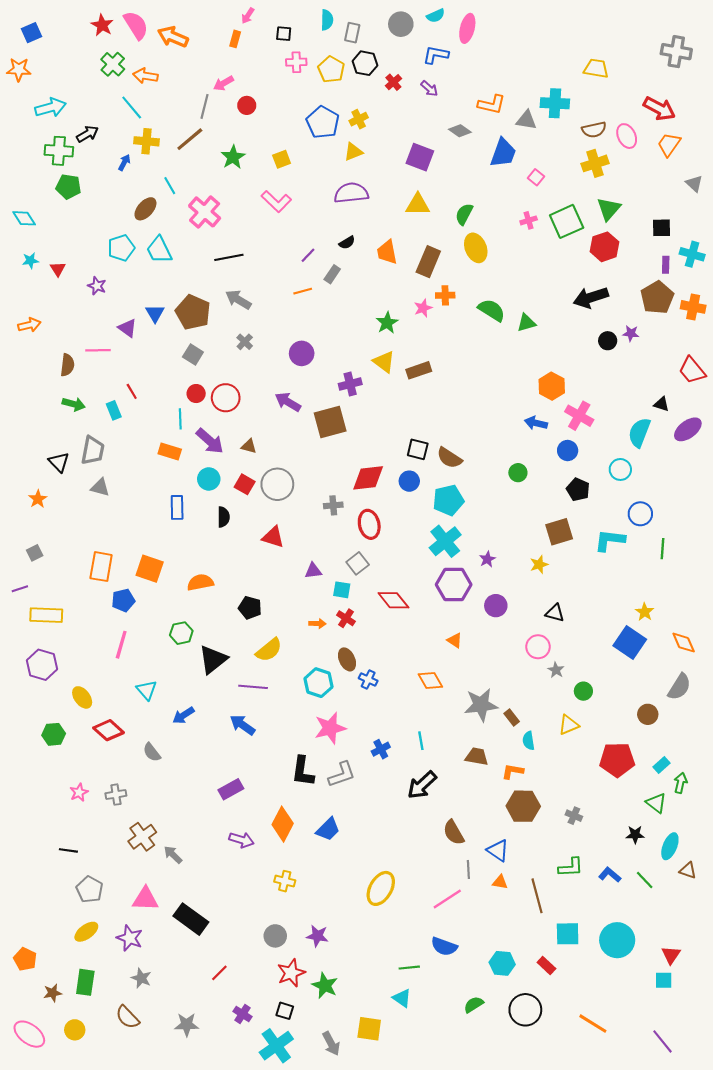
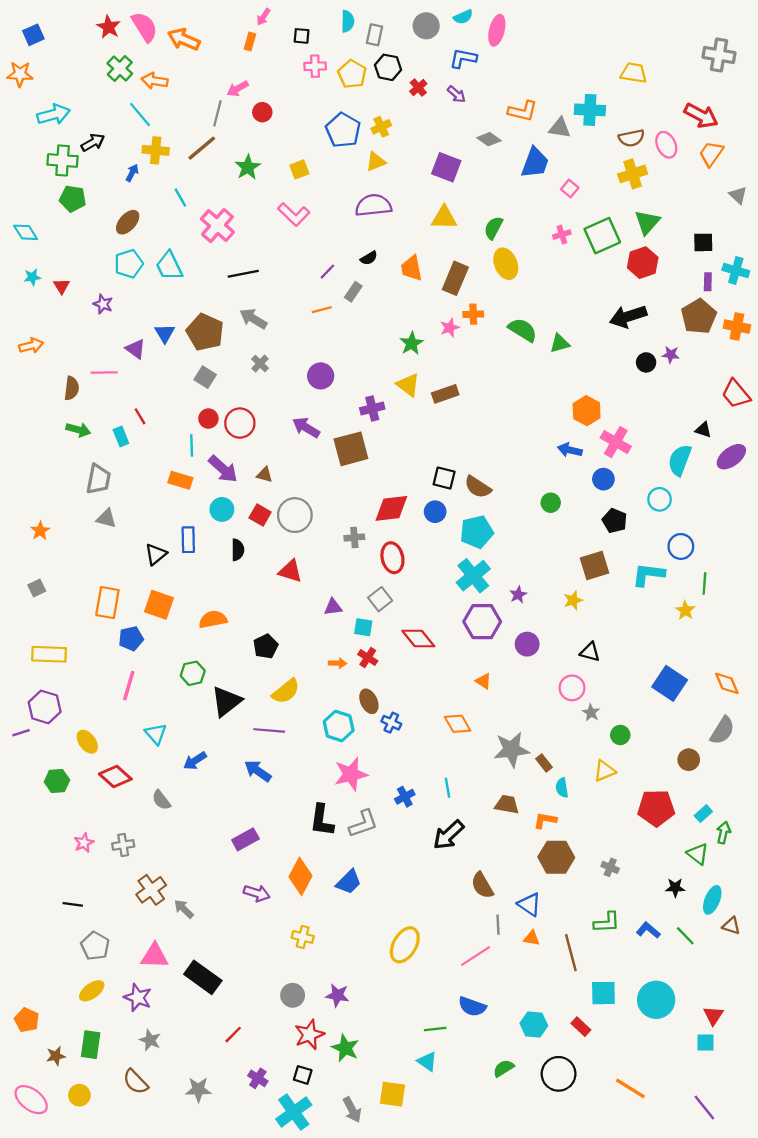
brown ellipse: (145, 209) -> (128, 222), moved
black triangle: (59, 462) -> (156, 554), moved, turned 35
purple line: (20, 589) -> (21, 733), moved
black pentagon: (250, 608) -> (266, 646), turned 30
yellow star: (645, 612) -> (685, 610), moved

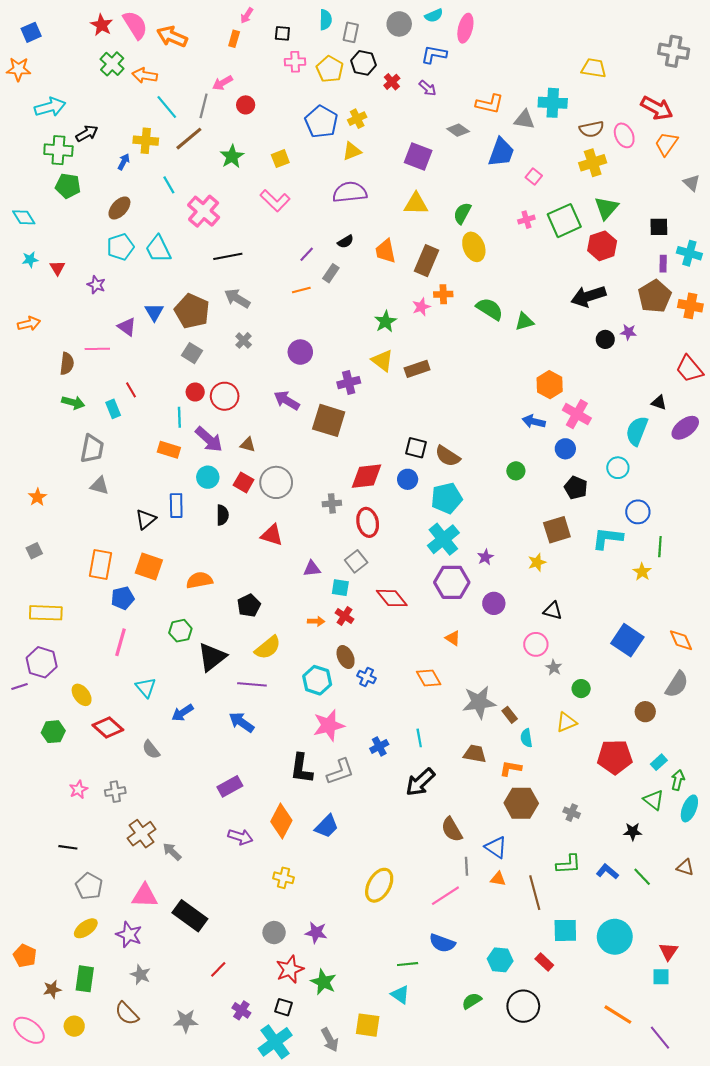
cyan line: (140, 114) -> (167, 107), moved
brown square: (351, 449) -> (329, 420), turned 32
cyan ellipse: (712, 900) -> (689, 808), moved
orange line: (630, 1088) -> (618, 1015), moved

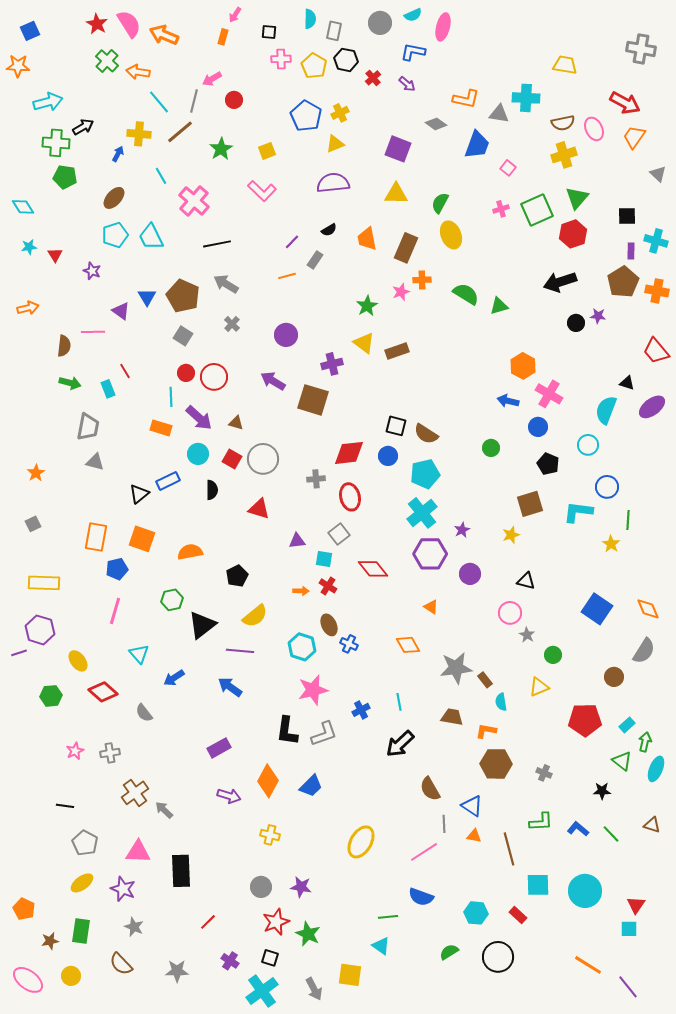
blue rectangle: (176, 506) -> (168, 481), turned 65
black rectangle: (190, 916) -> (181, 871), turned 52

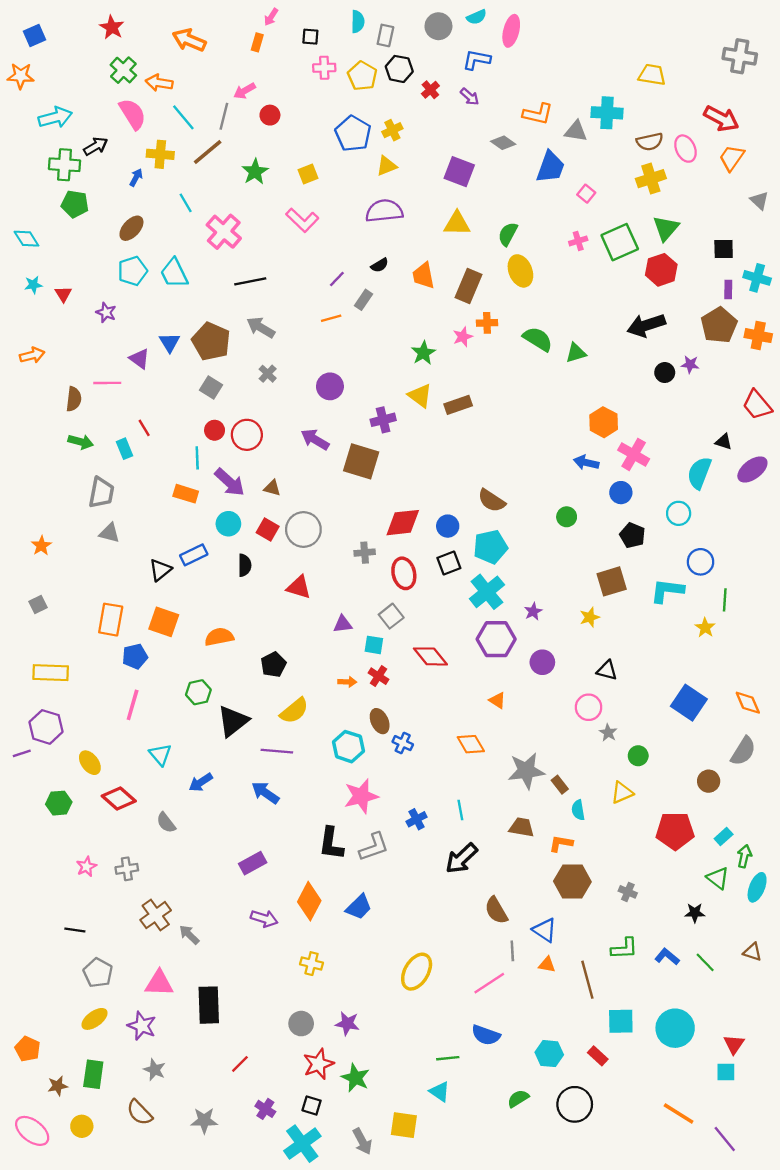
pink semicircle: (129, 24) -> (133, 114), moved
black square: (396, 426) -> (449, 563), moved, turned -35

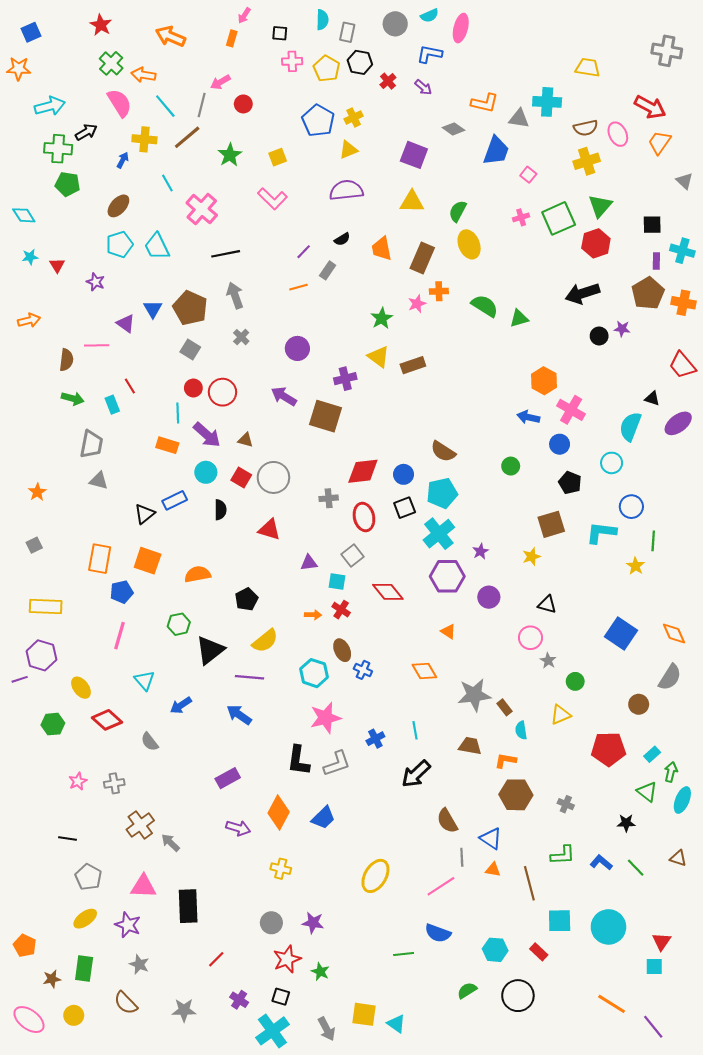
gray arrow: (261, 327) -> (235, 295), turned 40
green star: (355, 1078) -> (320, 972), size x0.7
cyan triangle: (440, 1092) -> (396, 1024), moved

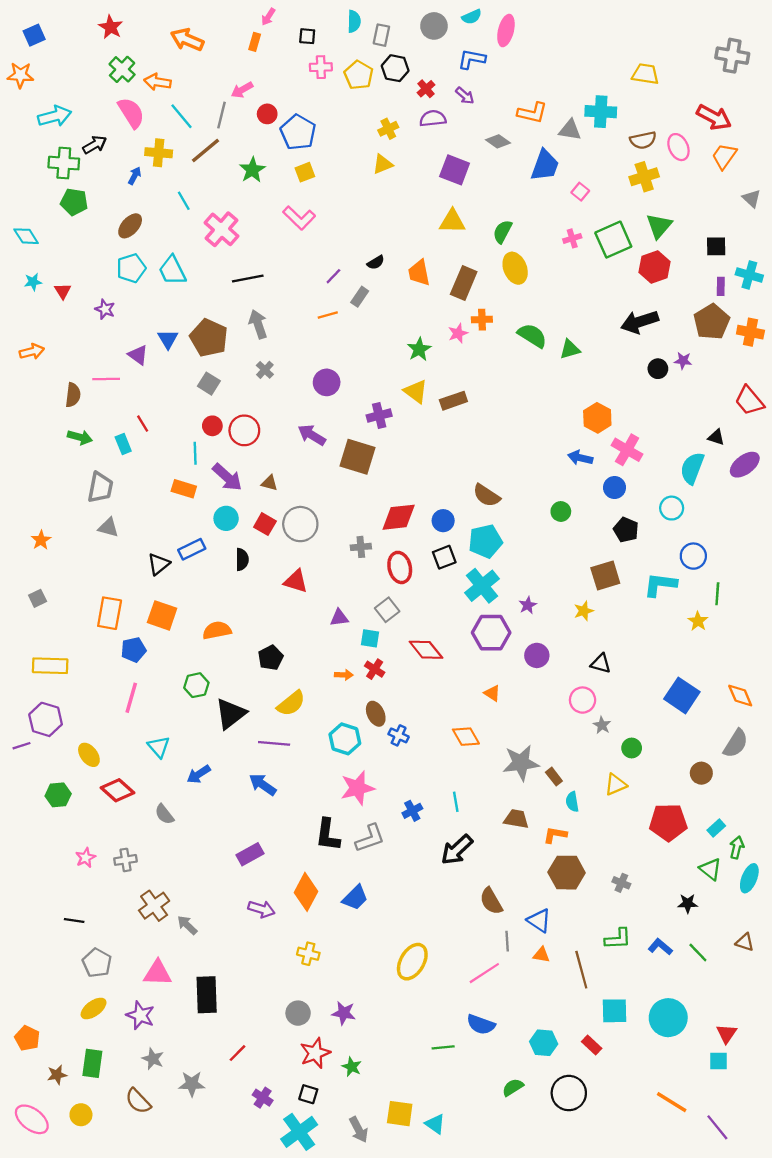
blue pentagon: (318, 121) -> (298, 132), moved
purple semicircle: (346, 190) -> (433, 118), moved, size x0.7
gray star: (184, 1010) -> (192, 1084), moved

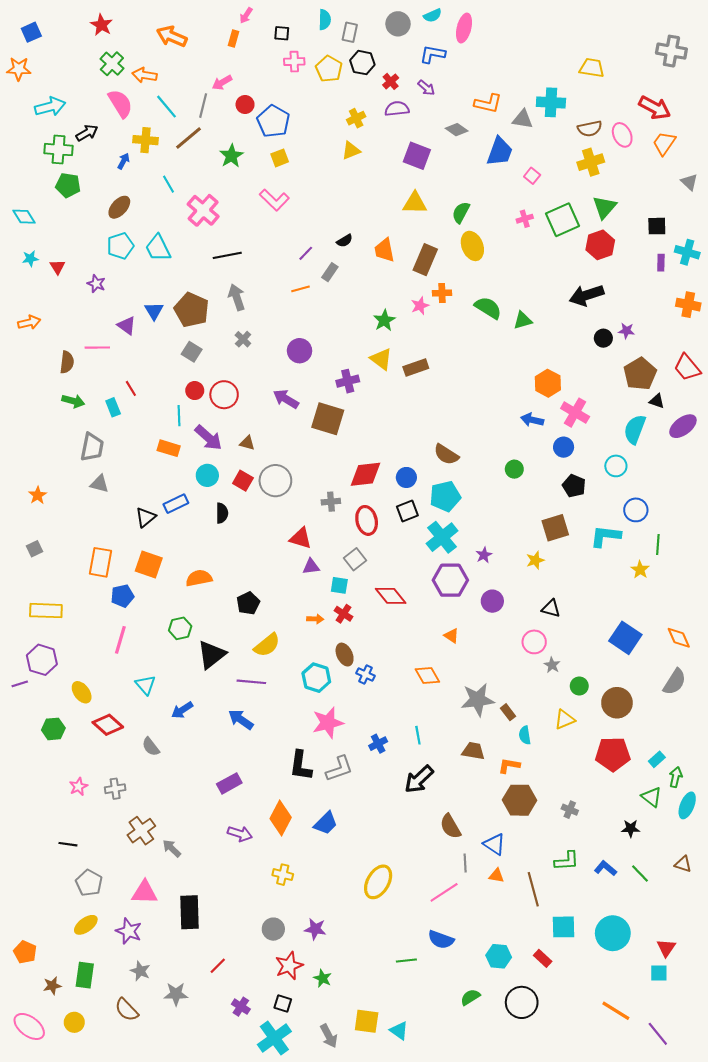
brown pentagon: (712, 322) -> (640, 374), moved
red triangle: (296, 581) -> (301, 538), moved
brown circle: (701, 773) -> (617, 703), moved, size x1.5

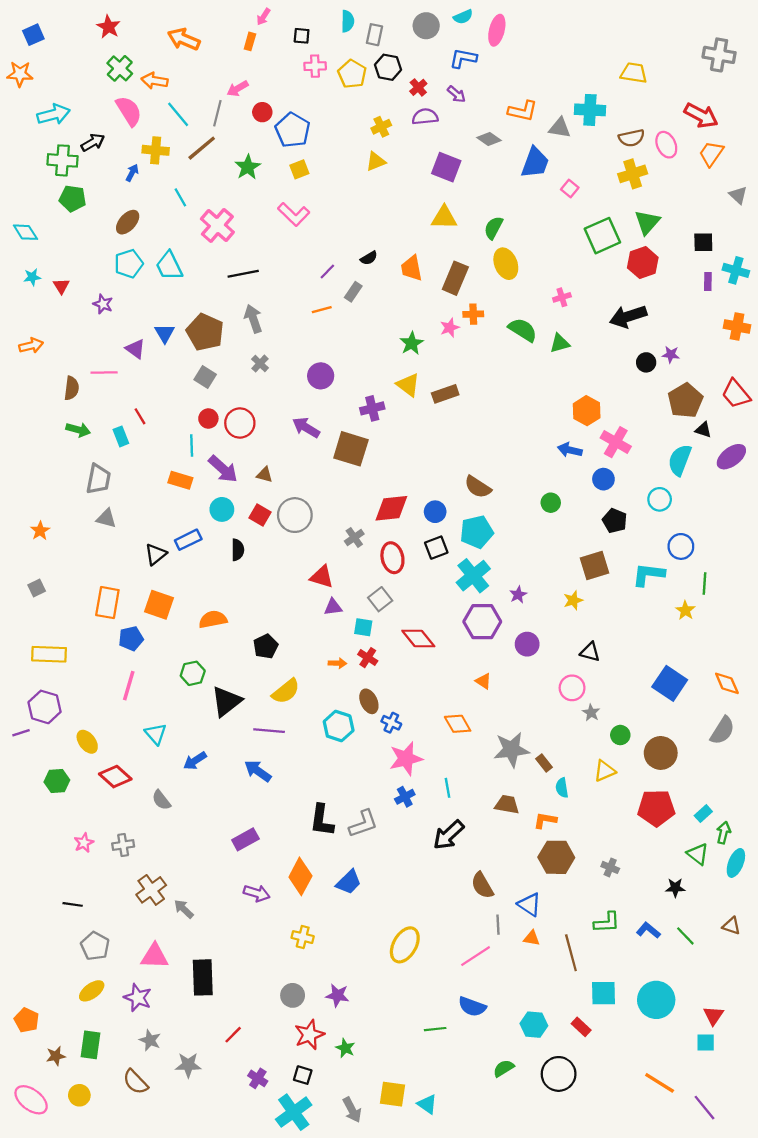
pink cross: (525, 219) -> (562, 297), moved
gray cross: (331, 502) -> (354, 537), turned -30
pink star: (328, 723) -> (406, 759), moved

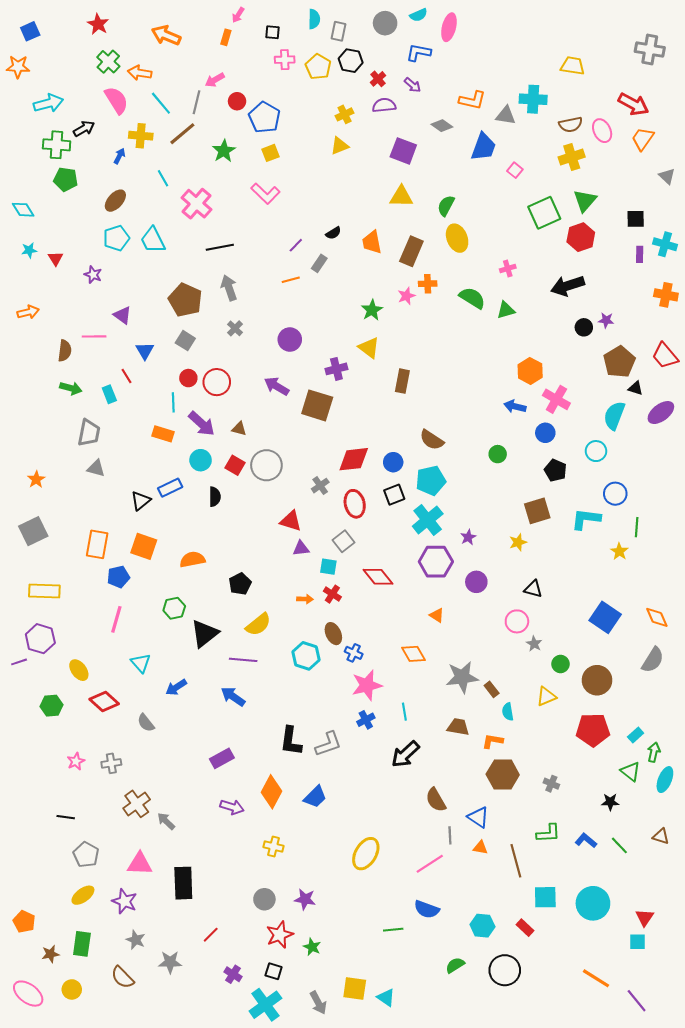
blue triangle: (165, 333) -> (145, 351), moved
brown rectangle: (445, 394) -> (402, 381), moved, turned -60
gray square: (37, 588) -> (33, 531), size x1.8

